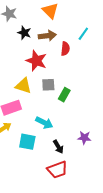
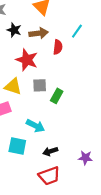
purple star: (84, 138) -> (85, 158), moved
black arrow: (58, 147) -> (50, 151), turned 104

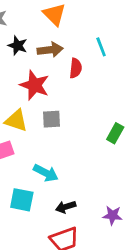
cyan line: (77, 31) -> (101, 47), turned -56
green rectangle: (57, 96) -> (115, 133), moved

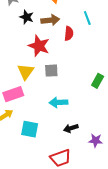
yellow triangle: (16, 121) -> (26, 72), turned 48
cyan arrow: (46, 173) -> (59, 102), moved, turned 150
black arrow: (66, 207) -> (71, 128), moved

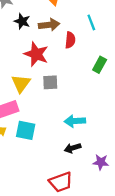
green rectangle: (98, 81) -> (100, 65), moved
cyan arrow: (59, 102) -> (75, 121), moved
cyan square: (30, 129) -> (26, 130), moved

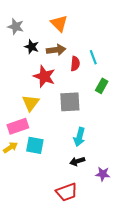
cyan line: (91, 22) -> (93, 57), moved
gray square: (50, 82) -> (70, 102), moved, size x1.5
cyan arrow: (75, 121) -> (79, 137), turned -72

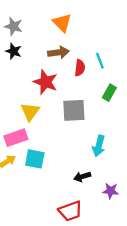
black star: (32, 47) -> (14, 51), moved
cyan arrow: (79, 137) -> (99, 146), moved

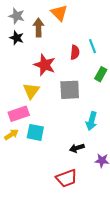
brown arrow: (58, 52) -> (38, 27), moved, turned -84

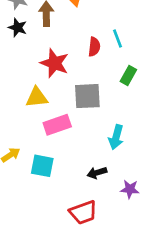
yellow triangle: (31, 91) -> (37, 97), turned 48
pink rectangle: (19, 114) -> (57, 125), moved
cyan square: (35, 132) -> (42, 166), moved

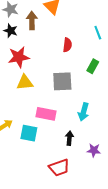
cyan line: (117, 39) -> (98, 33), moved
red star: (54, 63) -> (19, 57), moved, turned -30
pink rectangle: (57, 125) -> (46, 114), moved, turned 30
black arrow: (97, 173) -> (69, 138), turned 112

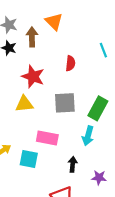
red star: (19, 57) -> (33, 77), moved, turned 30
green rectangle: (93, 66) -> (98, 108), moved, size x1.5

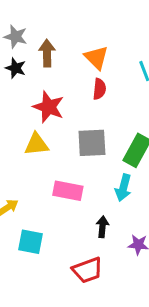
orange triangle: (54, 22) -> (96, 58), moved
cyan square: (29, 159) -> (31, 242), moved

